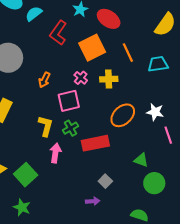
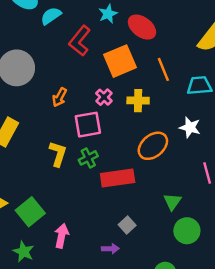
white star: (155, 112) -> (190, 127), moved
pink arrow: (55, 153) -> (62, 236), moved
green triangle: (141, 160) -> (172, 202), turned 42

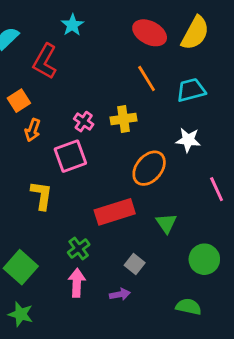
red ellipse: (142, 27) -> (150, 33), moved
orange square: (120, 61) -> (19, 101), moved, size x0.6
green cross: (88, 158) -> (79, 248), moved
green triangle: (172, 202) -> (166, 223), moved
pink arrow: (62, 236) -> (77, 283), moved

